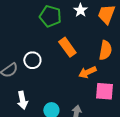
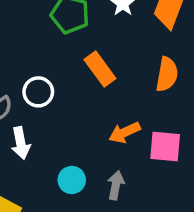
orange arrow: (87, 72) -> (125, 132), moved
white arrow: (22, 100) -> (21, 143), moved

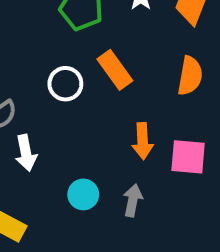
white circle: (38, 92) -> (65, 84), moved
orange arrow: (125, 132) -> (143, 141), turned -68

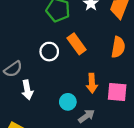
cyan circle: (83, 194) -> (68, 102), moved
gray arrow: (133, 200) -> (86, 116), turned 42

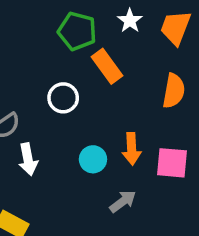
orange rectangle: (77, 44) -> (107, 66), moved
cyan circle: (68, 102) -> (93, 159), moved

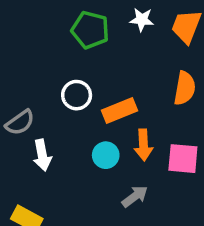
white star: (130, 21) -> (142, 20), turned -30
orange rectangle: (107, 66) -> (119, 111), moved, turned -76

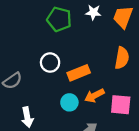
orange arrow: (143, 145) -> (94, 96), turned 66
white arrow: (42, 155) -> (27, 117), moved

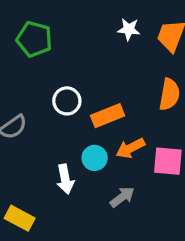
green pentagon: (59, 19) -> (34, 39), moved
white arrow: (27, 117) -> (65, 179), moved

